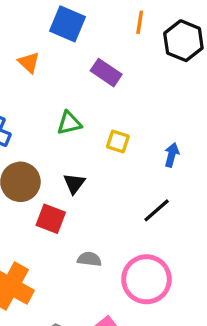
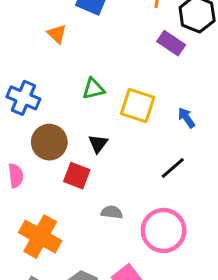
purple rectangle: (106, 73) -> (171, 43), moved
yellow square: (118, 141) -> (138, 106), size x1.6
blue arrow: (172, 155) -> (186, 118), turned -50

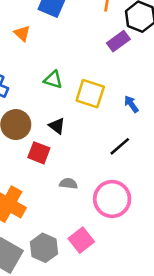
purple rectangle: (171, 43) -> (118, 41), turned -70
green triangle: (93, 89) -> (53, 80), turned 30
black triangle: (98, 144) -> (57, 126), turned -30

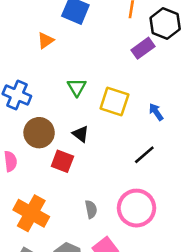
orange triangle: (22, 33) -> (46, 40), turned 42
green triangle: (53, 80) -> (77, 87), turned 42
gray semicircle: (68, 184) -> (91, 209), moved, turned 72

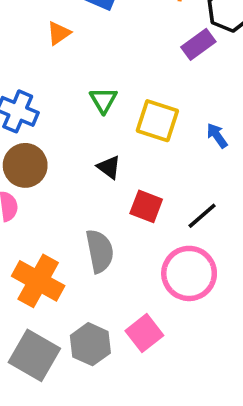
brown circle: (39, 133) -> (25, 165), moved
black line: (144, 155) -> (202, 216), moved
red square: (62, 161) -> (146, 206), moved
gray semicircle: (91, 209) -> (100, 251), moved, size x1.6

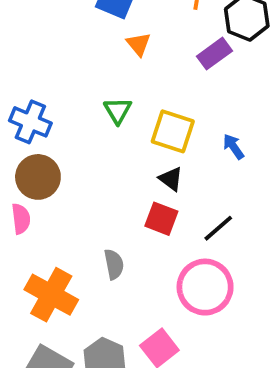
orange triangle: (59, 33) -> (139, 44), moved, turned -35
black triangle: (109, 167) -> (171, 179), moved
gray semicircle: (100, 251) -> (114, 264), size x0.7

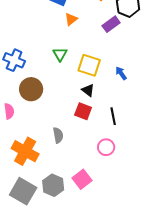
orange triangle: (139, 44) -> (71, 19), turned 32
brown circle: (38, 177) -> (31, 89), moved
black line: (218, 228) -> (113, 116), turned -60
pink circle: (205, 287) -> (106, 147), size x0.6

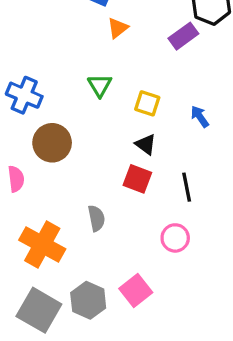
yellow square: (89, 65) -> (147, 103), size x0.7

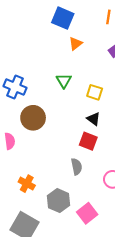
gray semicircle: (96, 218) -> (77, 167), moved
orange cross: (42, 245) -> (27, 184), size x0.6
gray hexagon: (88, 300) -> (59, 201), moved

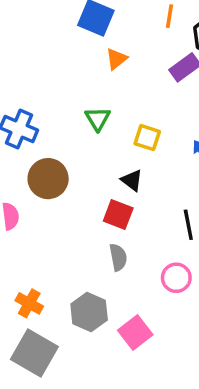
black triangle: (94, 119) -> (132, 180), moved
red square: (88, 141) -> (118, 214), moved
orange cross: (27, 184) -> (29, 303), moved

